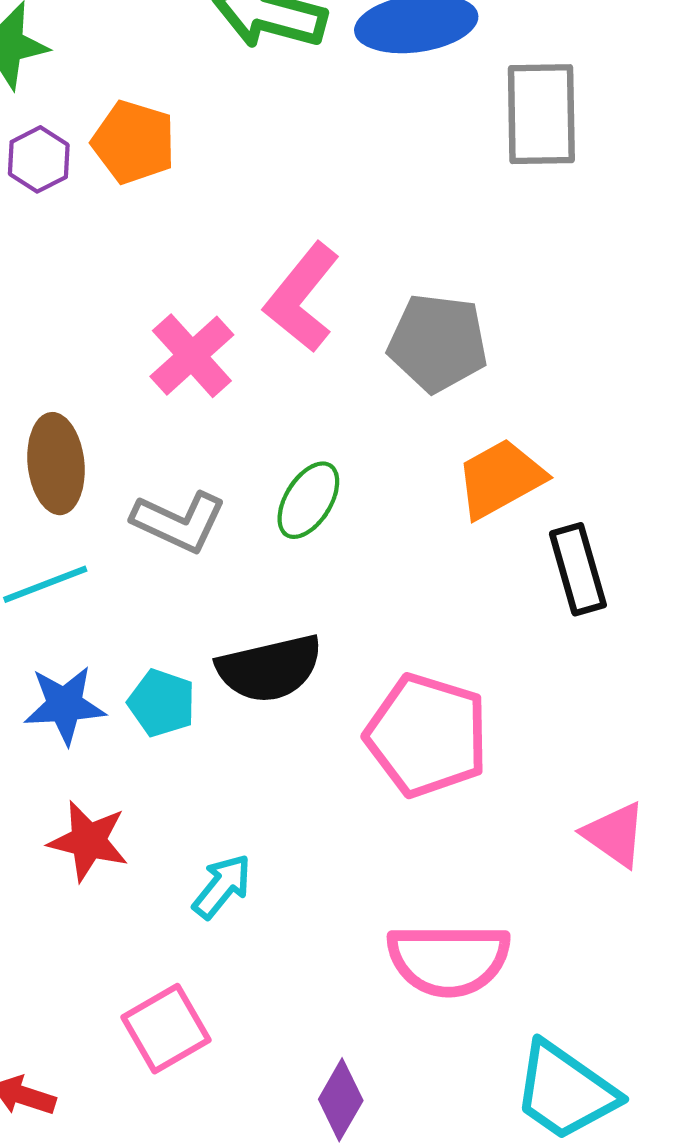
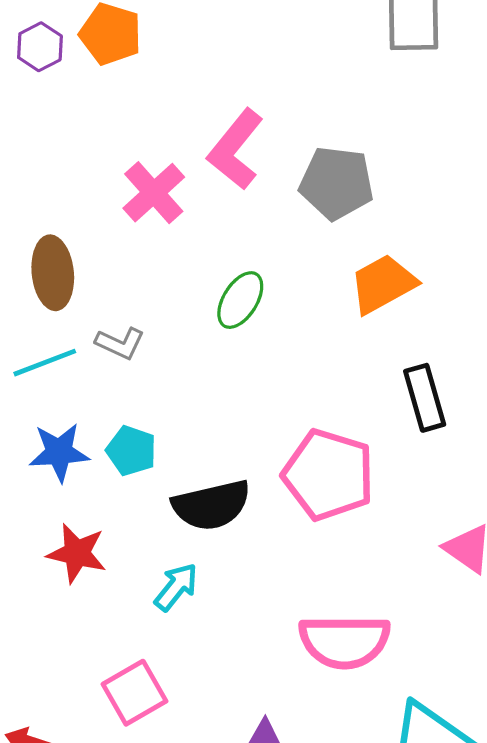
gray L-shape: (179, 522) -> (120, 343), moved, size x0.7
black rectangle: (578, 569) -> (425, 398), moved
black semicircle: (270, 668) -> (211, 505), moved

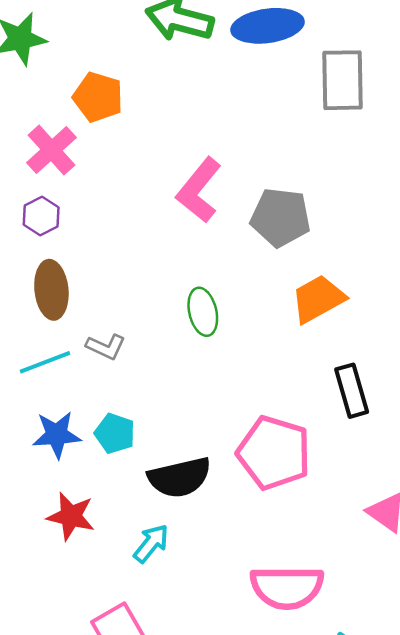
purple hexagon: (40, 47) -> (41, 216), moved
pink cross: (154, 193) -> (51, 150), moved
green ellipse: (240, 300) -> (203, 312), turned -45

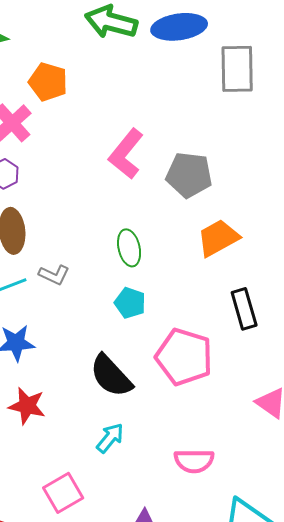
cyan pentagon: (115, 433) -> (130, 303), moved
black semicircle: (180, 477) -> (111, 376), turned 60
cyan arrow: (151, 543) -> (110, 438), moved
pink semicircle: (287, 587) -> (194, 461), size x0.7

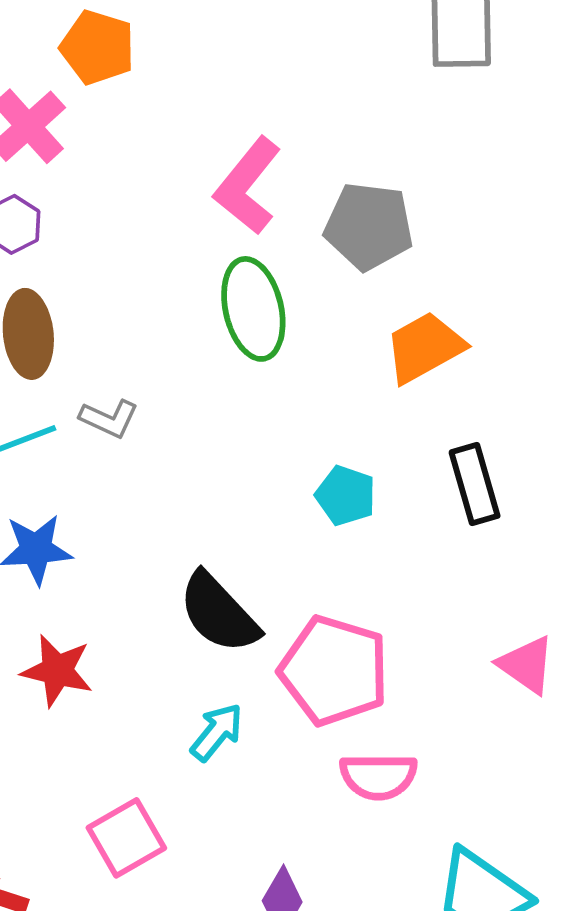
green ellipse: (129, 248) -> (253, 309), moved, size x1.4
cyan pentagon: (130, 303) -> (346, 496), moved
pink pentagon: (184, 357) -> (334, 671), moved

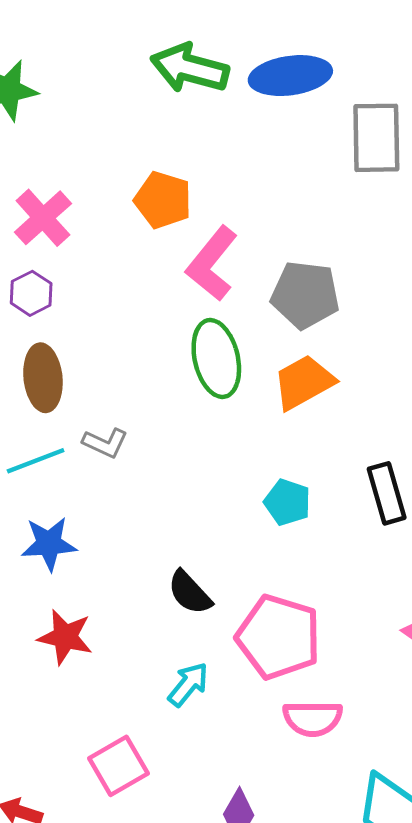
orange pentagon: (98, 47) -> (163, 200), moved
orange trapezoid: (425, 347) -> (304, 382), moved
black semicircle: (219, 613) -> (190, 593), size x0.7

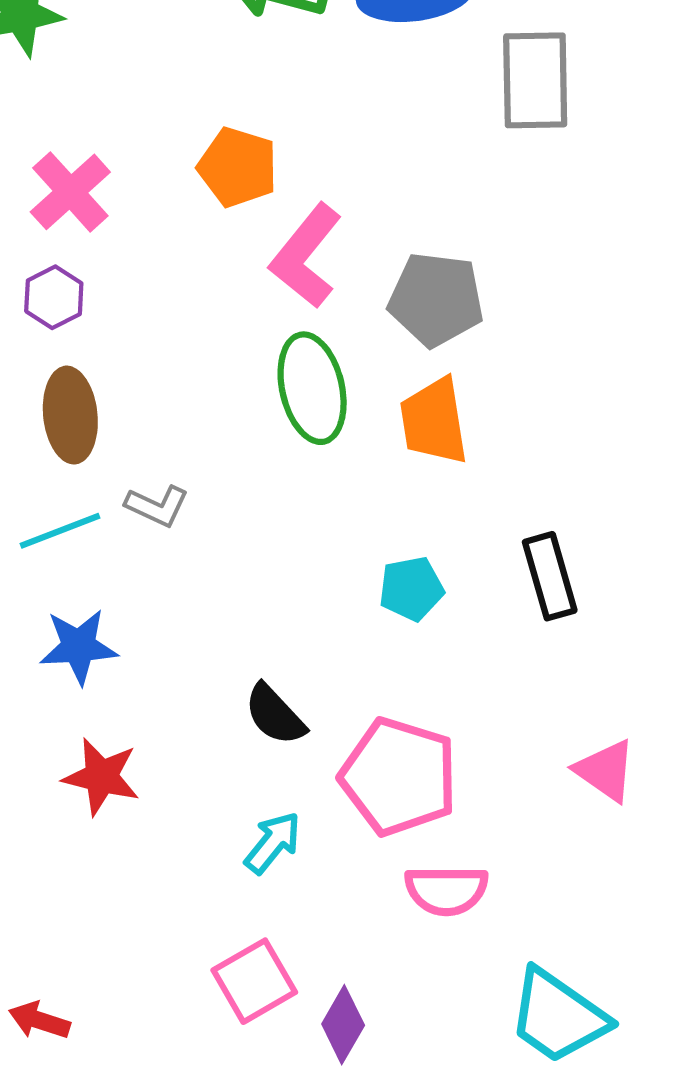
orange trapezoid: (304, 382) -> (434, 421), turned -70
cyan pentagon: (287, 502) -> (411, 589), turned -30
pink square: (119, 766) -> (254, 981), moved

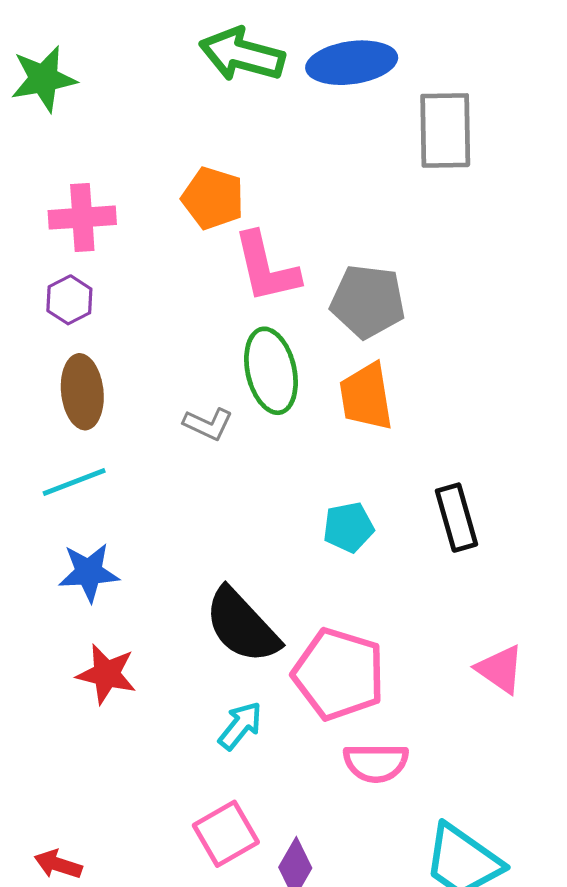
pink cross: (70, 192) -> (82, 218), turned 38
pink L-shape: (306, 256) -> (266, 268), turned -52
gray L-shape: (157, 506) -> (208, 424), moved
black semicircle: (275, 715) -> (242, 626), size x1.6

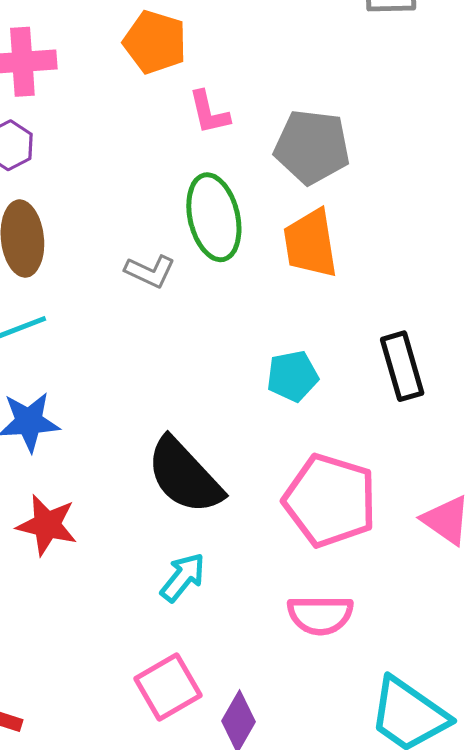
pink L-shape: (266, 268) -> (209, 113), size x0.6
pink pentagon: (339, 674) -> (330, 500), moved

